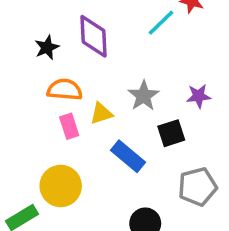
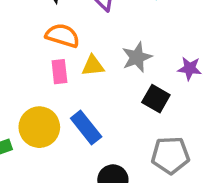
black square: (171, 133) -> (156, 99), turned 36
blue rectangle: (128, 156) -> (86, 127), moved

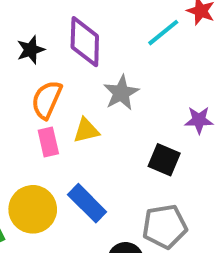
orange semicircle: (62, 36) -> (47, 100), turned -76
gray star: (137, 57) -> (121, 93), moved
gray pentagon: (170, 155) -> (165, 226), moved

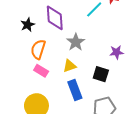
yellow triangle: (86, 130) -> (70, 66), moved
pink rectangle: (48, 142) -> (41, 71), turned -40
blue rectangle: (87, 203) -> (75, 90), moved, turned 30

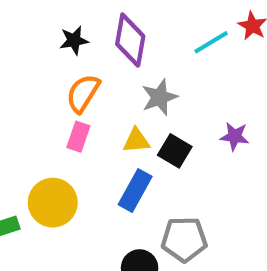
pink rectangle: (41, 71) -> (78, 137), turned 64
black square: (101, 74) -> (175, 151), moved
blue rectangle: (75, 90) -> (135, 190), turned 36

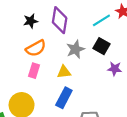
orange semicircle: (83, 93) -> (36, 48), turned -150
black square: (175, 151) -> (101, 46), moved

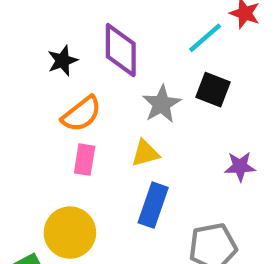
purple star: (115, 69) -> (240, 166), moved

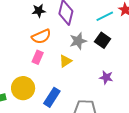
yellow triangle: (145, 153) -> (65, 61), turned -32
blue rectangle: (153, 205) -> (52, 97), moved

